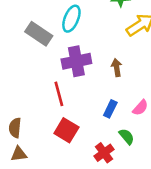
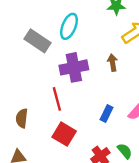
brown arrow: (117, 68) -> (113, 63), moved
brown semicircle: (15, 128) -> (22, 118), moved
green semicircle: (127, 136) -> (125, 151), moved

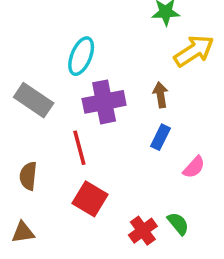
cyan ellipse: (69, 26) -> (81, 56), moved
gray rectangle: (38, 41) -> (34, 100), moved
blue rectangle: (106, 113) -> (160, 137), moved

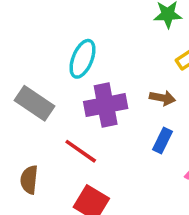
brown arrow: (160, 95) -> (162, 98), turned 110
red line: (79, 148) -> (81, 151), turned -40

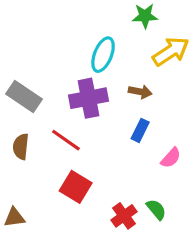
cyan ellipse: (82, 59) -> (103, 55), moved
brown semicircle: (29, 180) -> (21, 147), moved

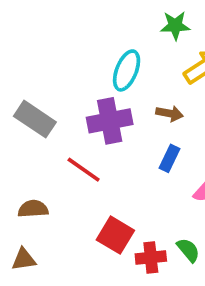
brown semicircle: (21, 147) -> (33, 209), moved, turned 80
red square: (76, 187) -> (115, 235), moved
red cross: (124, 216) -> (151, 257), turned 30

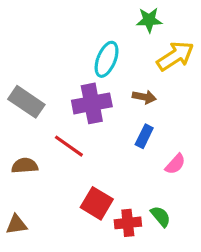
brown semicircle: (33, 209) -> (25, 166), moved

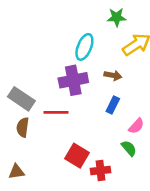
gray rectangle: (26, 102) -> (21, 99), moved
red line: (69, 146) -> (56, 112), turned -35
brown semicircle: (25, 166) -> (23, 127), turned -78
green semicircle: (161, 216) -> (129, 148), moved

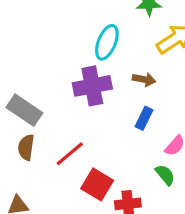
red line: (56, 112) -> (70, 154), moved, turned -40

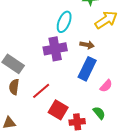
blue rectangle: (144, 118) -> (87, 69), size x1.6
green semicircle: (165, 175) -> (99, 113), moved

